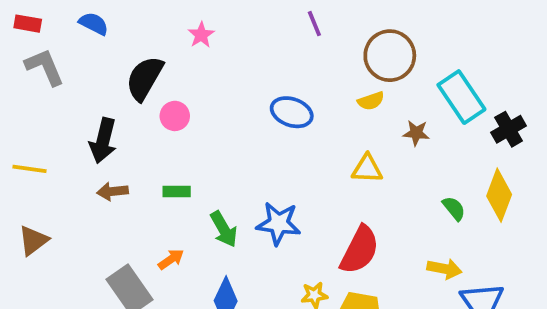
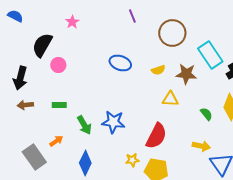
yellow semicircle: (371, 101) -> (158, 70), moved
brown star: (416, 133) -> (186, 74), size x1.5
yellow triangle: (367, 169) -> (170, 99), moved

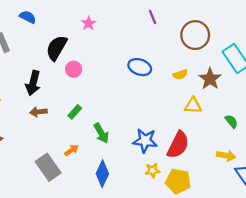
brown star: (186, 74) -> (210, 79), turned 30
green rectangle: (59, 105) -> (75, 112), turned -48
blue star: (113, 122) -> (145, 141), moved

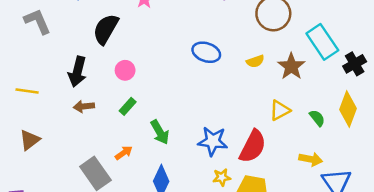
pink circle: (74, 69) -> (125, 70), moved
yellow triangle: (193, 105) -> (280, 110), moved, turned -30

